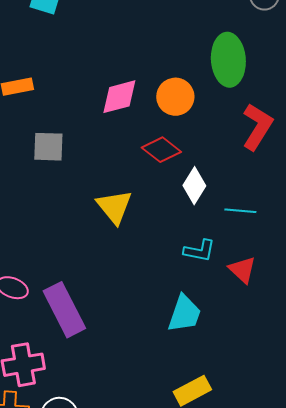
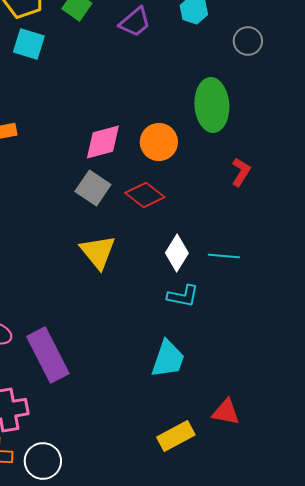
red L-shape: (257, 127) -> (241, 172), size x0.6
gray square: (48, 147) -> (93, 188), moved, turned 32
white diamond: (194, 186) -> (177, 253), moved
red triangle: (242, 270) -> (226, 412), moved, turned -32

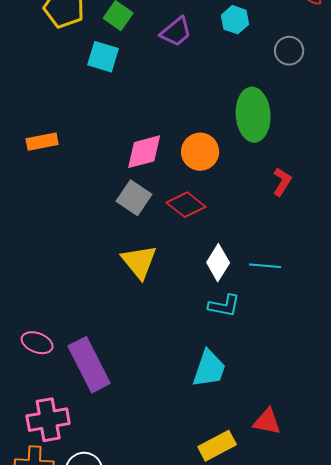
cyan square: (29, 44) -> (103, 57), moved

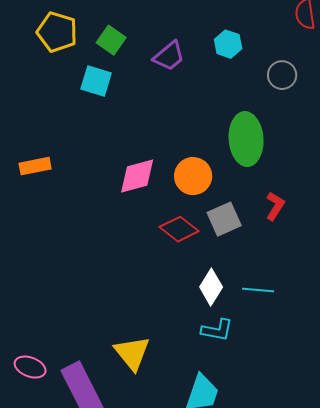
gray square: (134, 198) -> (224, 219), moved, turned 32
yellow triangle: (139, 262) -> (132, 353), moved

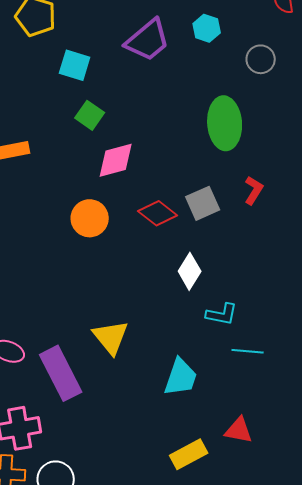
green square: (111, 40) -> (90, 115), moved
purple trapezoid: (169, 56) -> (148, 40), size x1.4
orange circle: (193, 176) -> (90, 218), moved
cyan line: (258, 290) -> (248, 351), moved
cyan L-shape: (217, 330) -> (222, 314), moved

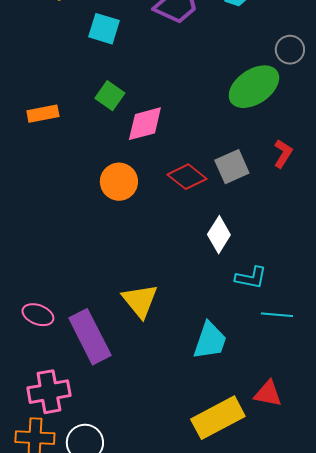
gray circle: (261, 59) -> (290, 50), moved
green square: (90, 115) -> (110, 96), moved
green ellipse: (225, 123) -> (254, 87), turned 60
yellow rectangle: (189, 454) -> (218, 418), size x1.4

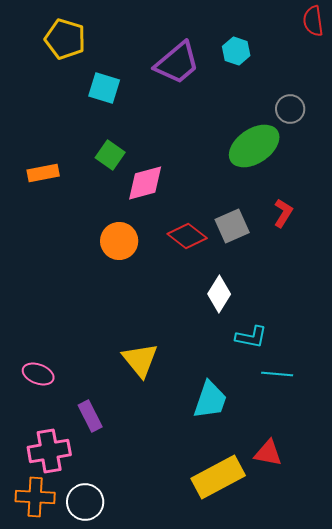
purple rectangle: (90, 337) -> (90, 416), moved, size x0.6

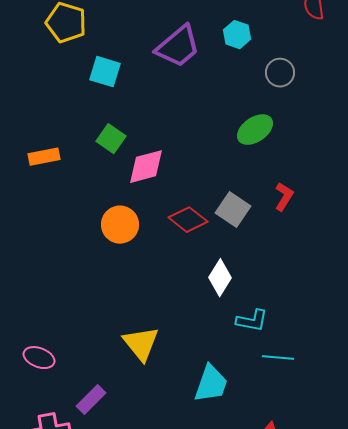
gray circle: (290, 109) -> (280, 73), moved
green ellipse: (254, 146) -> (255, 130), size x0.7
gray square: (232, 226) -> (233, 210), turned -32
purple rectangle: (90, 416) -> (91, 400), turned 72

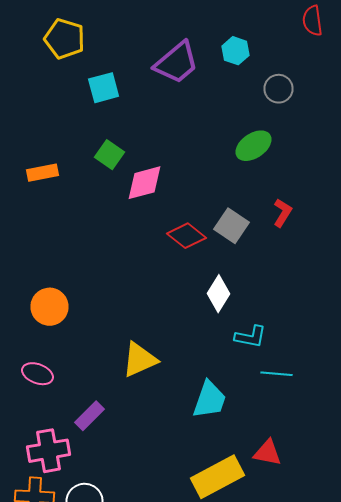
cyan square: (105, 72) -> (104, 88), turned -32
orange circle: (120, 225) -> (50, 307), moved
yellow triangle: (141, 344) -> (140, 360), turned 45

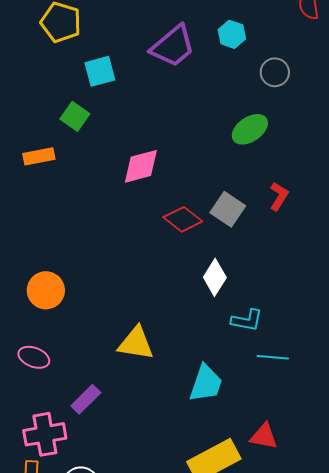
green square: (110, 155) -> (75, 116), moved
yellow triangle: (140, 360) -> (136, 343), turned 33

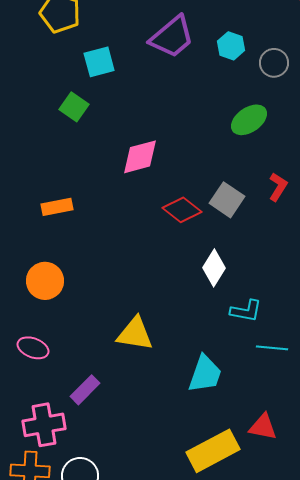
cyan hexagon: (232, 34) -> (231, 46), moved
orange rectangle: (39, 156) -> (57, 207), moved

